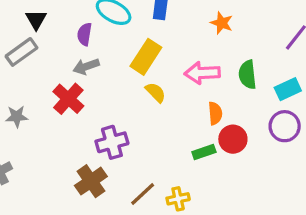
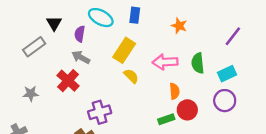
black triangle: (36, 20) -> (54, 23), moved
gray arrow: (86, 66) -> (81, 57), turned 48

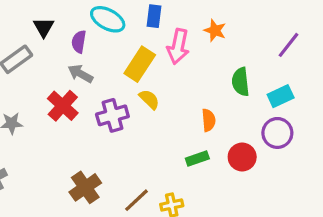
pink arrow: (165, 62) -> (178, 47), moved, turned -75
red circle: (187, 110) -> (242, 157), moved
purple cross: (100, 112) -> (112, 115), moved

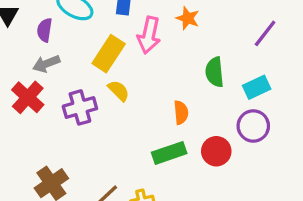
gray arrow: (80, 74) -> (46, 64), turned -50
green rectangle: (197, 159) -> (169, 153), size x1.4

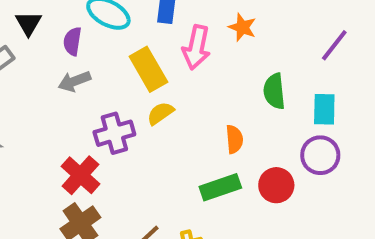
yellow rectangle: (109, 54) -> (148, 69), turned -63
cyan rectangle: (257, 87) -> (324, 109), turned -64
yellow semicircle: (119, 91) -> (160, 113), turned -80
red cross: (28, 97) -> (80, 175), moved

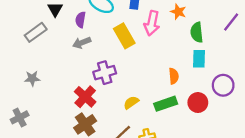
green semicircle: (274, 91) -> (197, 32), moved
cyan rectangle: (324, 109) -> (199, 59), moved
yellow semicircle: (160, 113) -> (131, 103), moved

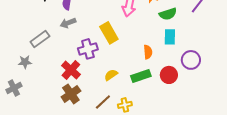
gray rectangle: (36, 32) -> (40, 39), moved
green semicircle: (197, 32) -> (168, 14), turned -102
yellow rectangle: (124, 36) -> (109, 33), moved
gray star: (32, 78) -> (25, 62), moved

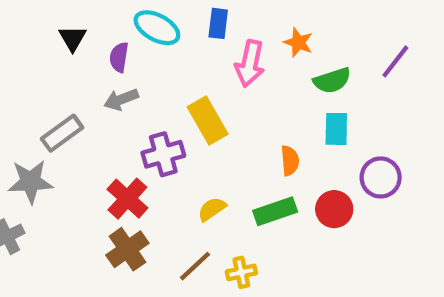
gray star: (25, 62) -> (30, 182), size x1.5

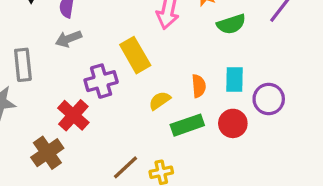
cyan rectangle: (336, 129) -> (234, 79), moved
gray rectangle: (62, 133) -> (23, 65), turned -60
yellow semicircle: (212, 209) -> (160, 101), moved
brown cross: (127, 249) -> (47, 153), moved

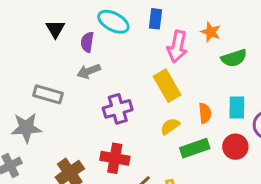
yellow rectangle: (135, 55) -> (167, 86), moved
gray rectangle: (23, 65) -> (48, 94), turned -68
red cross: (73, 115) -> (115, 158), moved, turned -32

